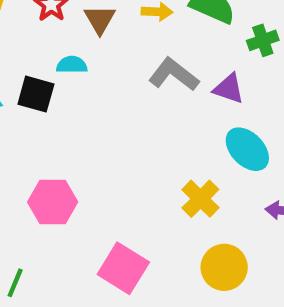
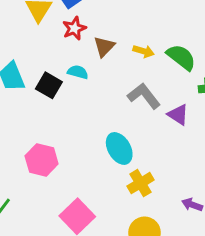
cyan ellipse: (247, 149) -> (119, 148), moved

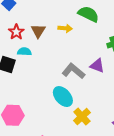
red star: (74, 28) -> (16, 32), moved
green semicircle: (181, 57) -> (88, 14), moved
gray L-shape: (144, 96) -> (74, 71), moved

